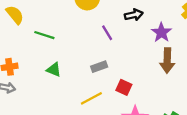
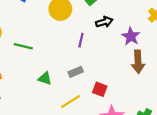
purple line: (107, 33) -> (81, 40), turned 48
green triangle: (54, 70) -> (45, 79), moved

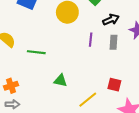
gray rectangle: (76, 72) -> (113, 42), moved, turned -56

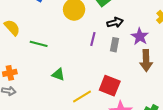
red square: (114, 85) -> (110, 86), size x1.5

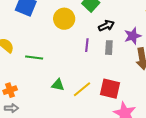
purple star: (140, 36) -> (133, 36), turned 30
yellow line: (82, 97) -> (82, 89), moved

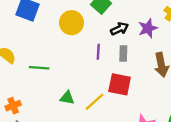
purple star: (133, 36) -> (148, 28), moved
red square: (110, 89) -> (120, 84), moved

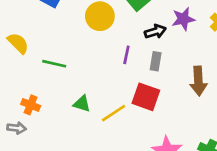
purple star: (148, 28) -> (183, 19), moved
orange cross: (13, 106) -> (31, 105), moved, turned 35

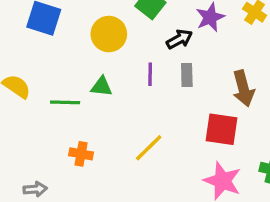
red square: (146, 97) -> (221, 129), moved
green triangle: (82, 104) -> (102, 87), moved
orange cross: (31, 105) -> (81, 154), moved

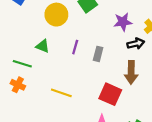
black arrow: (179, 39) -> (136, 44), moved
green line: (65, 102) -> (22, 64), moved
yellow line: (149, 148) -> (61, 93), turned 48

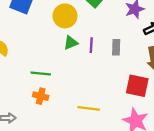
green triangle: (43, 46) -> (71, 43), moved, turned -32
yellow line: (61, 93) -> (89, 108), moved

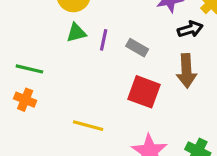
gray rectangle: (116, 47) -> (137, 48), turned -70
red square: (137, 86) -> (144, 92), moved

